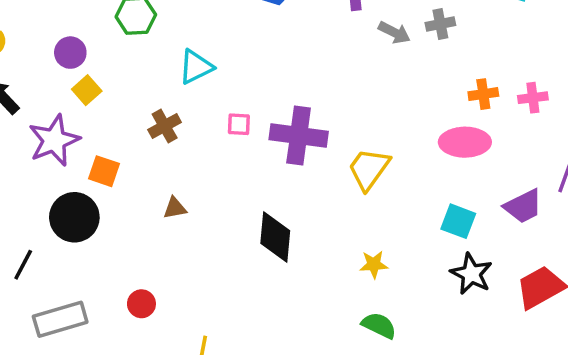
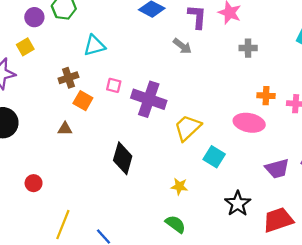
gray arrow: (394, 33) -> (182, 46), moved
purple circle: (70, 53) -> (34, 17), moved
orange square: (104, 171) -> (83, 101), moved
cyan square: (458, 221) -> (214, 157), moved

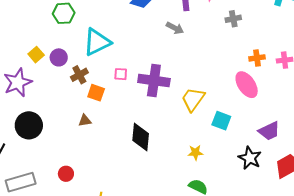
purple circle: (34, 17) -> (59, 57), moved
cyan triangle: (94, 46) -> (97, 42), size x1.4
pink ellipse: (249, 123) -> (247, 85), turned 56
purple trapezoid: (277, 169) -> (269, 131), moved

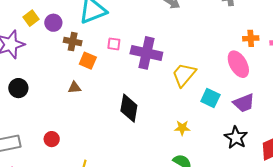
brown cross: (79, 75) -> (73, 42), turned 36
black circle: (29, 125) -> (18, 88), size x0.7
purple trapezoid: (269, 131) -> (244, 103), moved

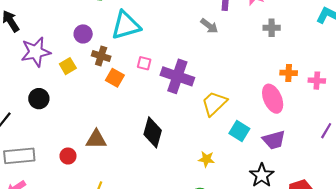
yellow square: (31, 18) -> (68, 66), moved
brown triangle: (74, 88) -> (96, 139), moved, size x1.5

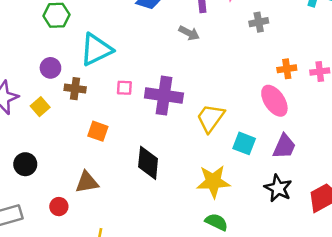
orange square: (115, 78) -> (98, 131), moved
black circle: (39, 99) -> (25, 164), moved
purple trapezoid: (274, 140) -> (284, 146), turned -40
yellow star: (206, 159) -> (213, 181), size x1.8

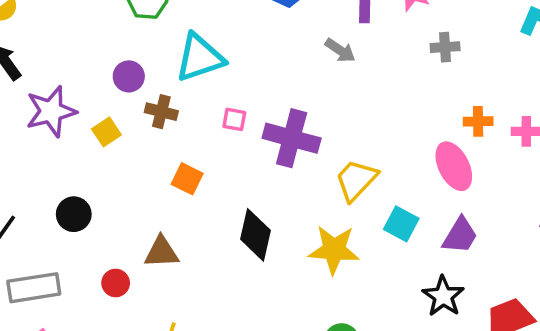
yellow star: (213, 181) -> (334, 250), moved

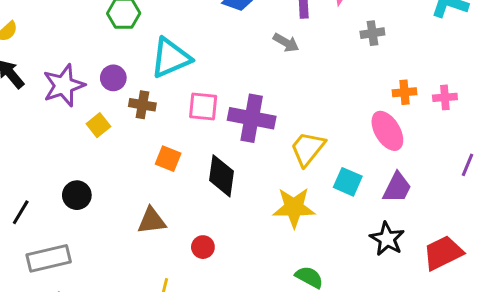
purple star: (51, 111) -> (64, 85), moved
pink square: (234, 119) -> (203, 107), size x1.5
black diamond: (256, 235) -> (221, 176), moved
red circle: (116, 283) -> (203, 247), moved

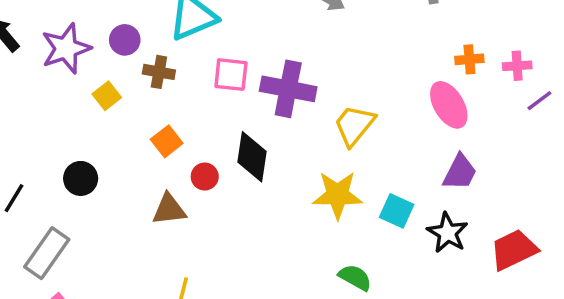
orange square: (168, 159) -> (167, 141), moved, turned 30
purple line: (467, 165) -> (539, 101), moved, turned 30
cyan square: (348, 182) -> (397, 211), moved
red circle: (203, 247) -> (205, 177), moved
gray rectangle: (49, 258) -> (47, 253), turned -42

